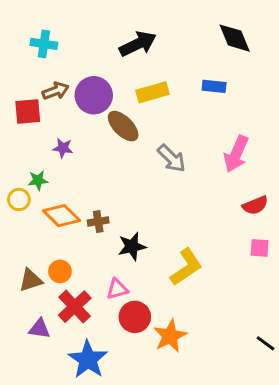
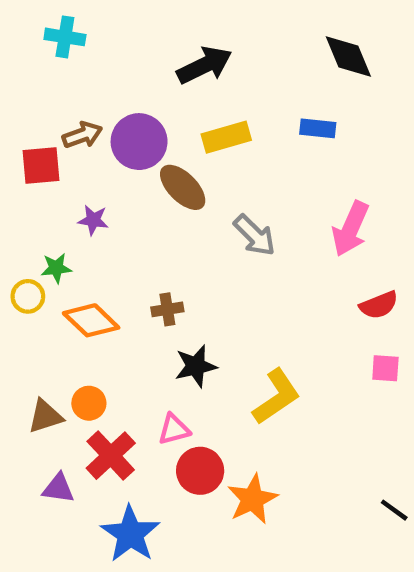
cyan cross: (44, 44) -> (65, 37), moved
brown cross: (98, 221) -> (167, 309), moved

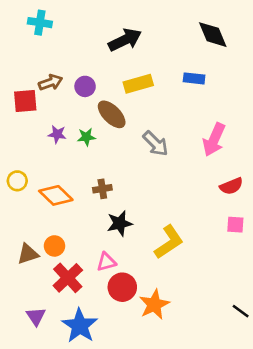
purple circle: (139, 142) -> (85, 86), size x0.6
green star: (56, 268) -> (86, 137), moved
purple triangle: (58, 488) -> (36, 316), moved, turned 48

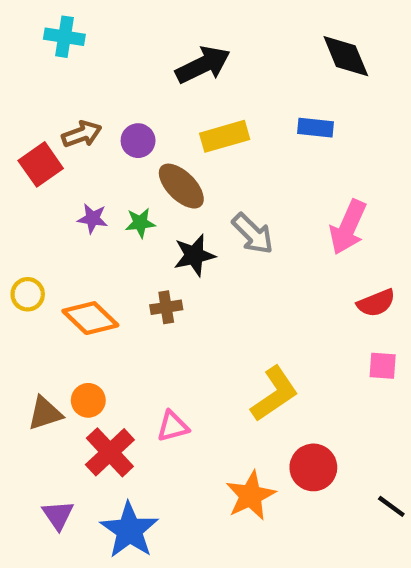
red square: (25, 101) -> (41, 164), turned -30
black star: (120, 223) -> (194, 255), moved
red circle: (122, 287) -> (313, 467), moved

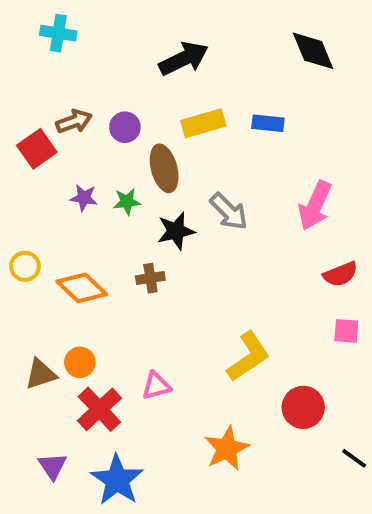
blue rectangle: (316, 128) -> (268, 123), moved
brown ellipse: (181, 186) -> (164, 168), turned 30
red circle: (313, 467) -> (303, 407), moved

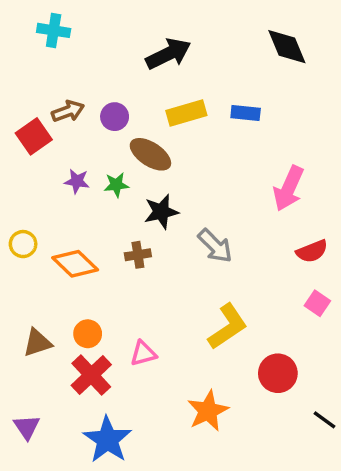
brown ellipse: (164, 168) -> (150, 154), turned -42
gray arrow: (229, 211) -> (215, 246), moved
pink square: (346, 331) -> (317, 303), turned 30
orange circle: (80, 362) -> (88, 334), moved
purple triangle: (52, 466) -> (27, 427), moved

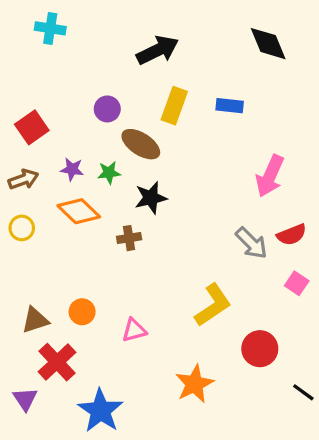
brown arrow: (68, 111) -> (23, 179), moved
yellow rectangle: (186, 113) -> (174, 106), turned -54
gray arrow: (215, 246) -> (251, 243), moved
orange diamond: (75, 264) -> (79, 211), moved
red cross: (91, 375) -> (57, 362), moved

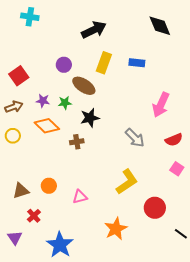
gray arrow: (251, 243) -> (135, 138), moved
red cross: (57, 362) -> (34, 216), size x0.6

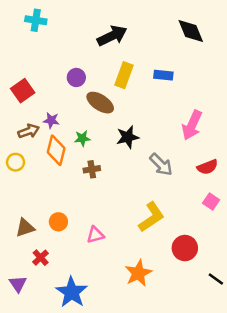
green star: (65, 103) -> (82, 138), moved
brown arrow: (14, 107) -> (29, 131), moved
black star: (90, 118) -> (128, 137), moved
orange diamond: (47, 126) -> (56, 150), turned 60

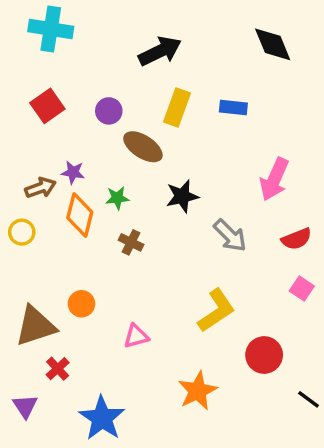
cyan cross: (36, 20) -> (51, 29), size x1.4
red square: (23, 91) -> (47, 106), moved
brown cross: (92, 169) -> (131, 242), turned 35
orange circle: (58, 222) -> (81, 304), moved
brown triangle: (25, 228) -> (35, 326), size x1.5

